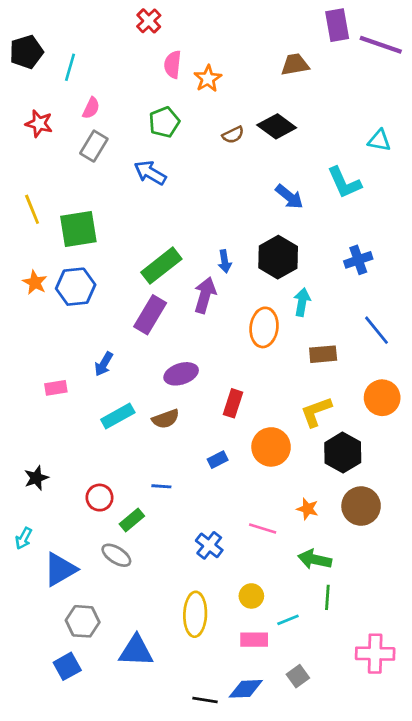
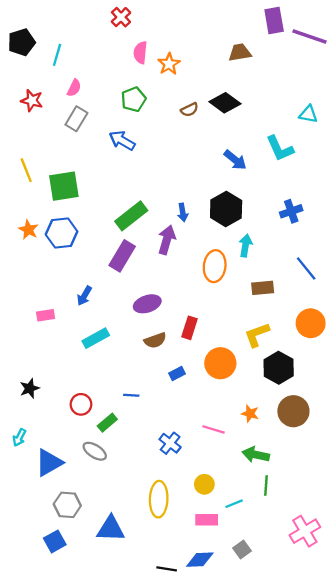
brown semicircle: (166, 419) -> (155, 340), moved
pink cross: (375, 654) -> (305, 531), turned -32

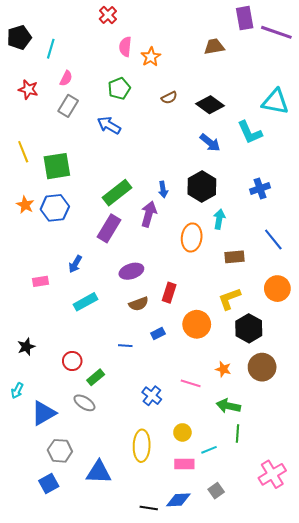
black diamond: (225, 103) -> (210, 105), moved
cyan triangle: (308, 114) -> (275, 102), size x1.6
blue line: (131, 395) -> (125, 346), moved

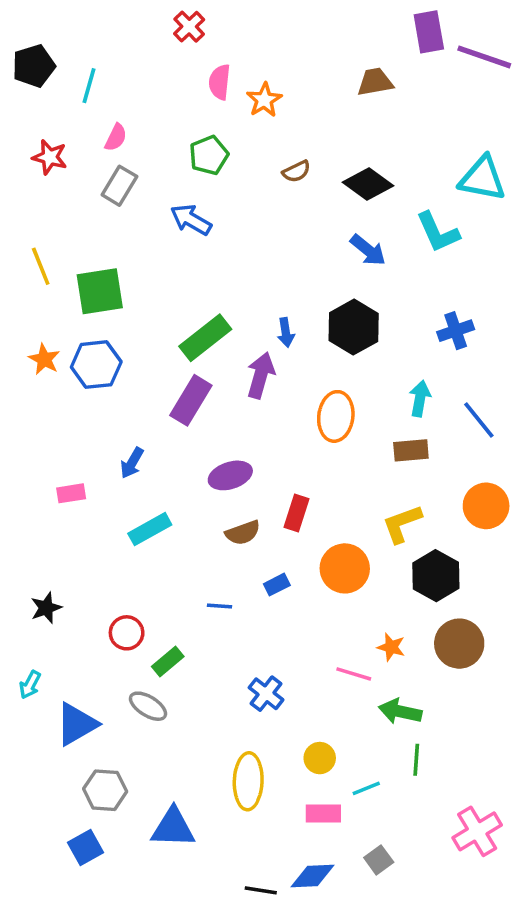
cyan arrow: (219, 219) -> (420, 399), moved
pink line: (191, 383) -> (354, 674), moved

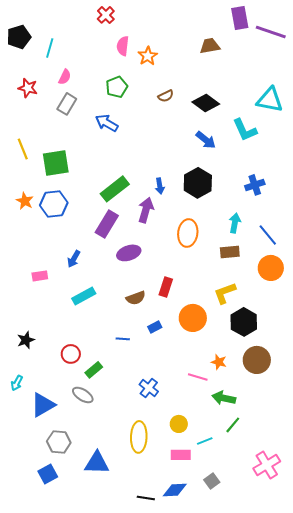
purple ellipse: (230, 475) -> (129, 253), moved
orange circle: (486, 506) -> (271, 268), moved
green line: (416, 760) -> (233, 425), turned 36

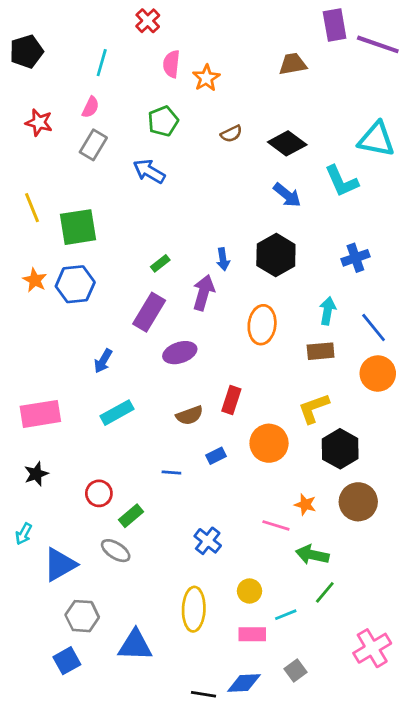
cyan line: (50, 48) -> (102, 63), moved
green rectangle: (115, 189) -> (160, 263), size x0.5
pink rectangle: (40, 276) -> (40, 414), moved, size x1.8

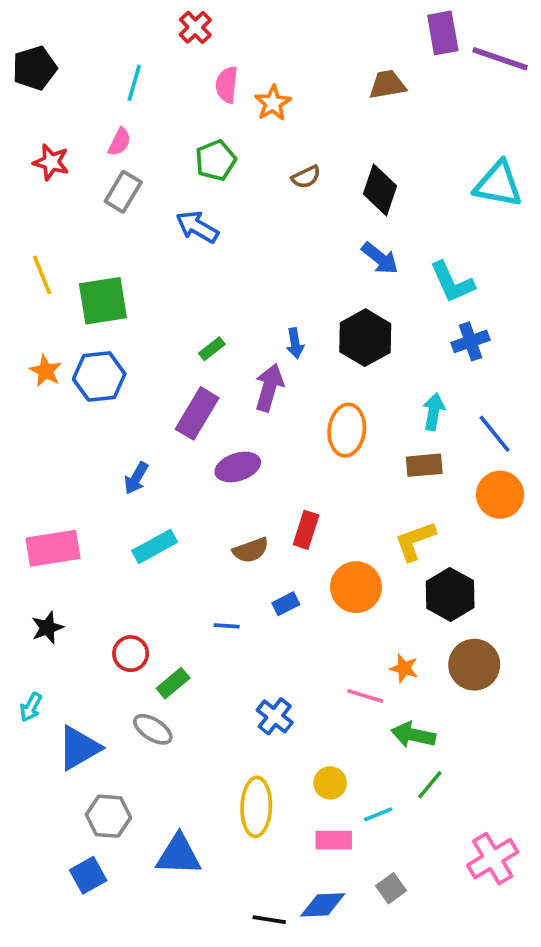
black diamond: (287, 143) -> (380, 190), turned 72
cyan L-shape: (342, 181) -> (452, 282), moved

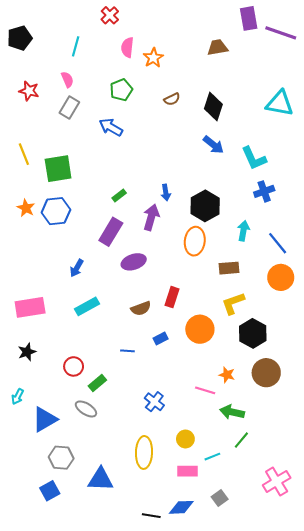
pink semicircle: (120, 142) -> (67, 80), turned -49
black hexagon: (365, 338) -> (205, 206), moved
brown rectangle: (424, 465) -> (229, 268), moved

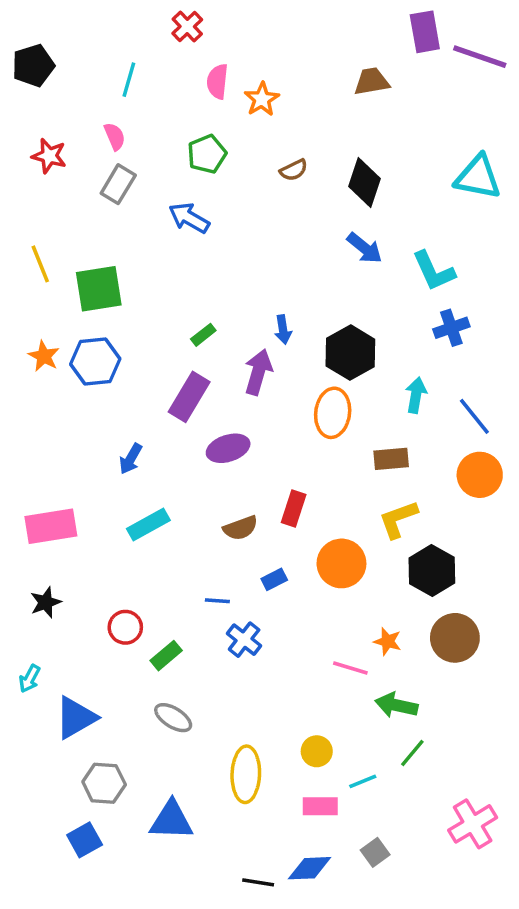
blue cross: (154, 402) -> (244, 640), moved
gray ellipse: (86, 409) -> (173, 718), moved

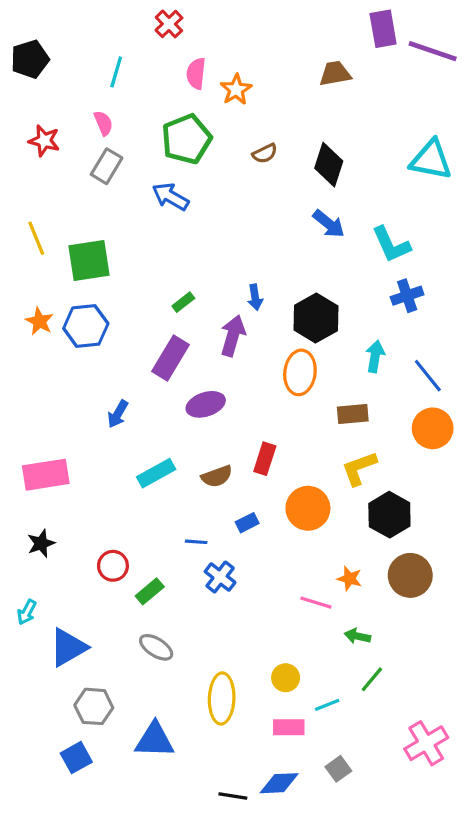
green pentagon: (207, 154) -> (186, 139), size x1.4
cyan rectangle: (148, 524) -> (156, 473), moved
green arrow: (396, 705) -> (358, 636), size x0.7

